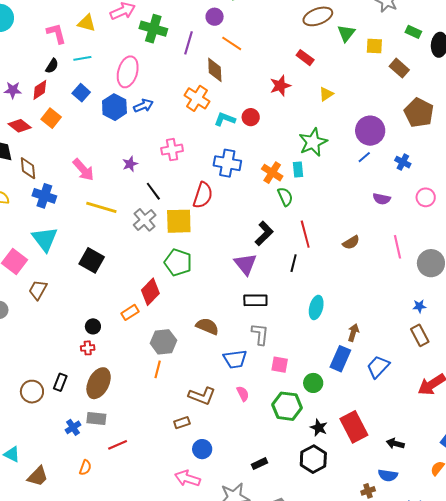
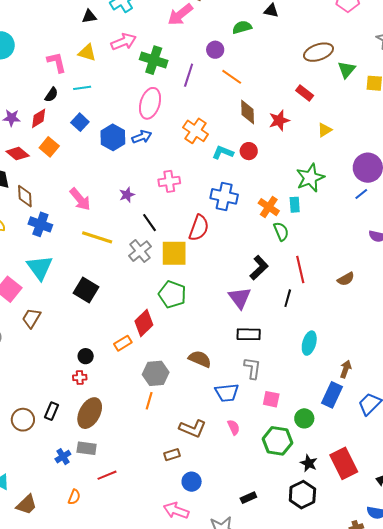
brown diamond: (215, 70) -> (248, 112), moved
pink ellipse: (128, 72) -> (150, 103), moved

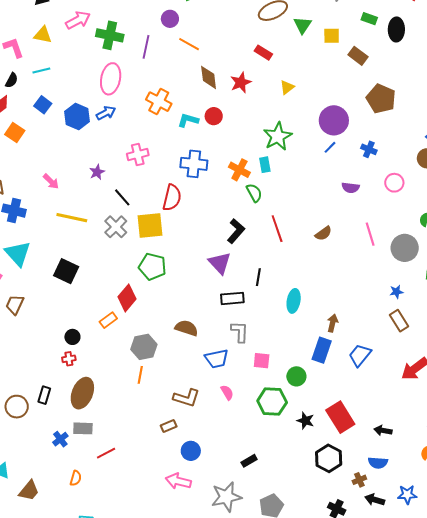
pink arrow: (80, 199) -> (51, 181), size x0.7
black line: (288, 298) -> (258, 277), moved
black hexagon: (302, 495) -> (329, 458), moved

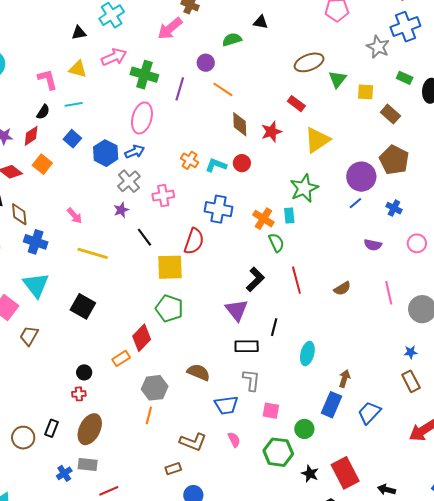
yellow triangle: (287, 87) -> (317, 140), size x1.8
brown pentagon: (381, 99) -> (394, 160), moved
orange cross: (159, 102) -> (189, 160), moved, size x0.7
gray cross: (116, 227) -> (129, 181), moved

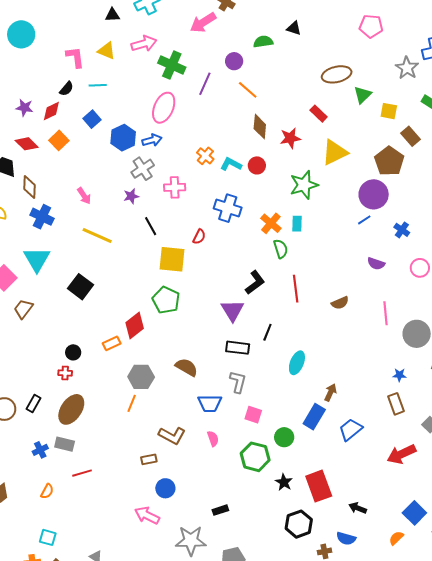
brown pentagon: (394, 160) -> (389, 161), moved
green star: (304, 188) -> (304, 185), moved
red semicircle: (194, 241) -> (199, 237), size x0.6

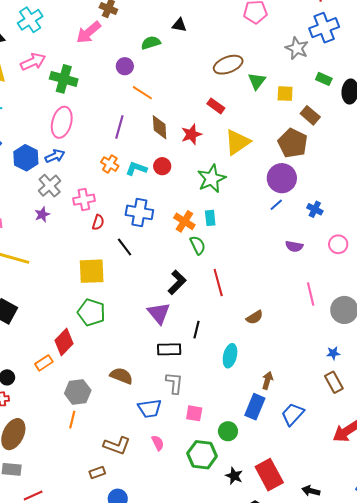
purple line: (205, 84) -> (119, 127), moved
black line: (151, 226) -> (125, 247), moved
red semicircle: (199, 237) -> (98, 222), moved
brown semicircle: (340, 303) -> (255, 317), moved

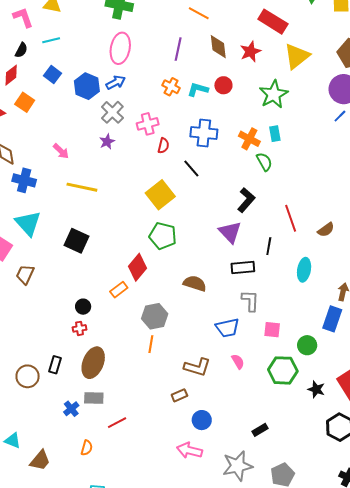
red rectangle: (216, 106) -> (273, 22), size x1.6
yellow square: (92, 271) -> (160, 195), turned -32
red line: (218, 283) -> (291, 218), moved
brown semicircle: (121, 376) -> (195, 283), moved

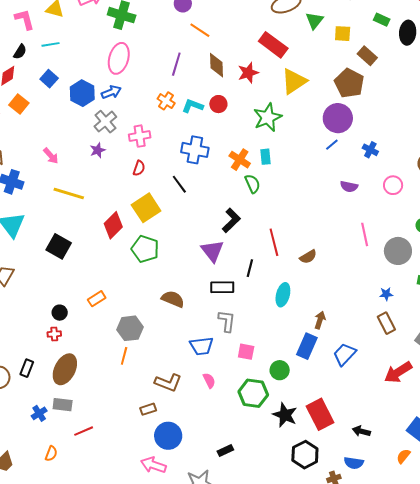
red semicircle: (163, 146) -> (139, 168), moved
red diamond: (137, 267) -> (113, 225), moved
black star: (316, 389) -> (285, 415), size x1.4
blue circle: (202, 420) -> (168, 436), size x1.4

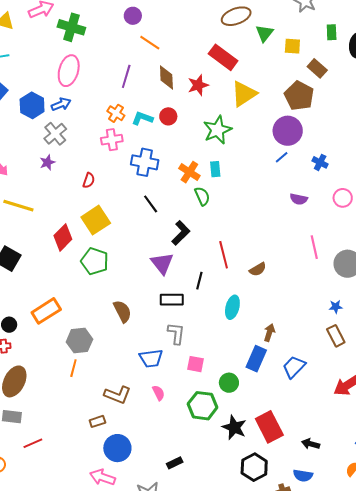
green rectangle: (382, 20) -> (332, 32), turned 63
pink cross: (140, 136) -> (112, 140), moved
black line: (179, 184) -> (151, 204), moved
orange rectangle: (97, 299) -> (46, 311), size x1.6
brown semicircle: (173, 299) -> (122, 311), turned 40

